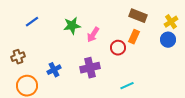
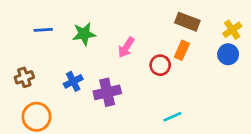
blue line: (32, 22) -> (43, 30), turned 32
green star: (72, 26) -> (84, 34), moved
purple cross: (90, 68) -> (107, 92), moved
blue cross: (54, 70) -> (73, 81), moved

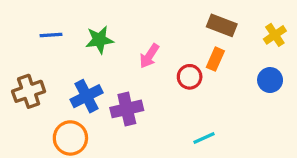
blue circle: (228, 54) -> (270, 80), moved
brown cross: (24, 77) -> (29, 91), size x1.4
blue cross: (73, 81) -> (87, 96), size x1.4
orange circle: (37, 117) -> (70, 138), moved

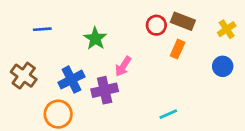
green star: (99, 40) -> (95, 38), moved, turned -30
pink arrow: (149, 56) -> (123, 66), moved
red circle: (190, 77) -> (156, 25), moved
brown cross: (29, 91) -> (24, 76), turned -35

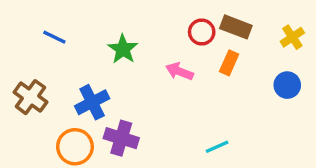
blue line: (42, 29) -> (54, 37), turned 30
pink arrow: (123, 66) -> (179, 71), moved, turned 78
purple cross: (105, 90) -> (121, 138), moved, turned 30

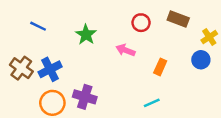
brown rectangle: (236, 27) -> (178, 19), moved
yellow cross: (292, 37) -> (209, 37), moved
orange rectangle: (229, 63) -> (160, 67), moved
blue cross: (92, 102) -> (50, 69), moved

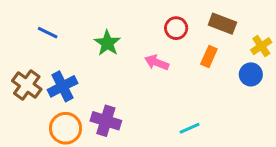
orange rectangle: (160, 67) -> (209, 57), moved

